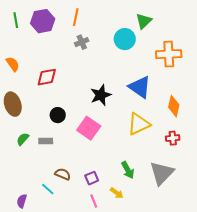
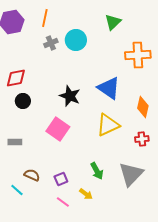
cyan circle: (125, 39) -> (76, 40), moved
black star: (101, 95) -> (70, 96), turned -30
black circle: (58, 115) -> (23, 101), moved
pink line: (94, 201) -> (63, 202), turned -32

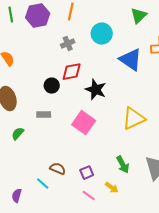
gray cross: (51, 43) -> (68, 44), moved
red diamond: (16, 78) -> (72, 72), moved
blue triangle: (109, 88) -> (131, 60), moved
black circle: (23, 101) -> (52, 86), moved
gray rectangle: (15, 142) -> (44, 115), moved

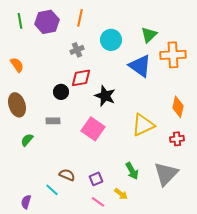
green triangle: (139, 16) -> (149, 35), moved

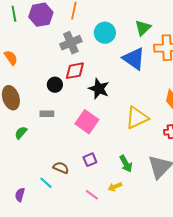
gray cross: (77, 50) -> (71, 43), size x1.5
purple square: (96, 179) -> (90, 160), moved
yellow arrow: (121, 194) -> (115, 187), turned 120

